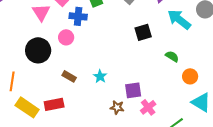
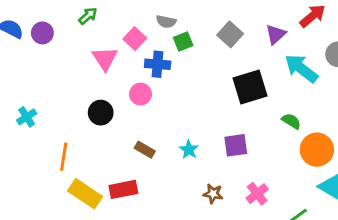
black square: (143, 32) -> (250, 87), size x1.4
black circle: (38, 50) -> (101, 113), size x0.7
orange circle: (190, 76) -> (317, 150), size x1.5
purple square: (133, 90) -> (236, 145), moved

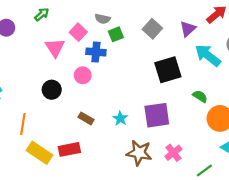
purple square: (236, 145) -> (157, 115), size x1.4
brown star: (213, 194) -> (139, 153), size x1.6

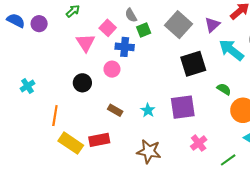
gray semicircle: (103, 19) -> (131, 15), turned 48
gray square: (152, 29) -> (179, 25), size x1.4
brown star: (139, 153) -> (149, 151), moved

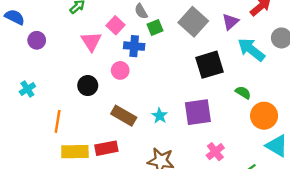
purple circle: (39, 24) -> (37, 40), moved
brown rectangle: (115, 110) -> (124, 116), size x1.5
yellow rectangle: (71, 143) -> (75, 152), turned -35

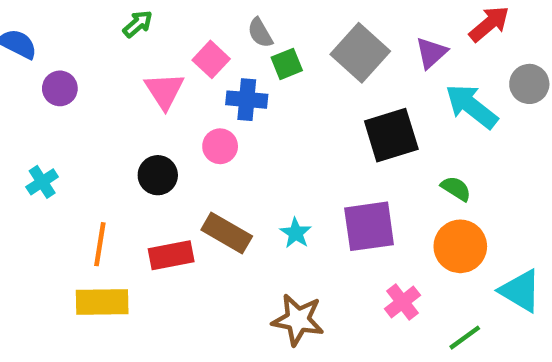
orange circle: (264, 116) -> (460, 246), moved
red rectangle: (106, 148) -> (171, 255), moved
yellow rectangle: (75, 152) -> (102, 302), moved

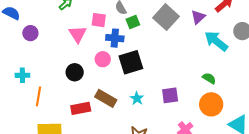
pink square: (211, 59) -> (99, 20), turned -35
black square: (391, 135) -> (131, 62), moved
cyan cross: (42, 182) -> (22, 75), turned 32
purple square: (369, 226) -> (170, 95), size x0.7
orange line: (100, 244) -> (38, 96), moved

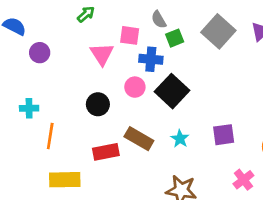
black square: (131, 62) -> (172, 91), turned -30

